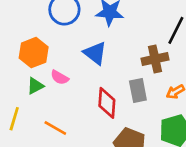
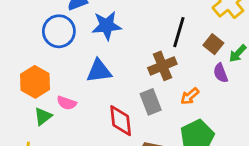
blue triangle: (95, 53) -> (99, 71), turned -35

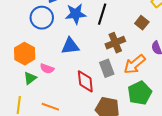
black line: (179, 32) -> (102, 14), moved
brown square: (213, 44) -> (142, 23), moved
orange arrow: (190, 96) -> (135, 64), size x1.6

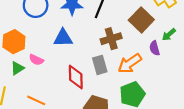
brown square: (142, 23) -> (141, 20), size x1.6

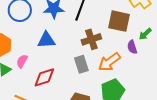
brown square: (141, 20) -> (119, 21), turned -30
pink semicircle: (36, 60) -> (22, 61), turned 96
red diamond: (76, 77) -> (44, 77), moved, turned 75

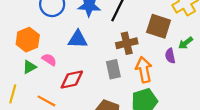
pink semicircle: (22, 61) -> (49, 60), turned 88
orange arrow: (109, 62) -> (144, 70), turned 110

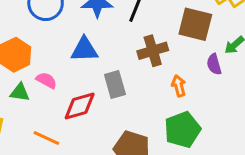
green triangle: (29, 67) -> (20, 92), turned 40
gray rectangle: (113, 69) -> (115, 84), moved
orange arrow: (144, 70) -> (179, 86), size x0.6

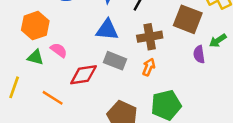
blue triangle: (84, 50) -> (107, 30), moved
gray rectangle: (115, 84) -> (115, 61), turned -60
orange arrow: (179, 86) -> (149, 67), moved, turned 30

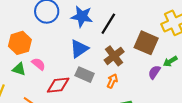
blue triangle: (107, 30) -> (79, 49), turned -42
brown cross: (150, 37) -> (114, 56), turned -30
purple semicircle: (199, 54) -> (154, 72), turned 40

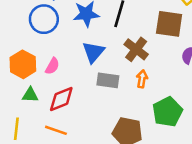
pink semicircle: (38, 64) -> (52, 66), moved, turned 96
red diamond: (58, 85) -> (61, 99), moved

